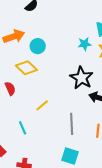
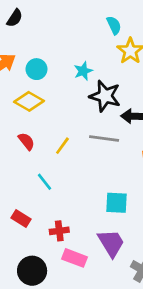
cyan star: (84, 44) -> (83, 71), moved
red semicircle: (10, 89) -> (26, 141), moved
gray line: (72, 124) -> (104, 138), moved, turned -65

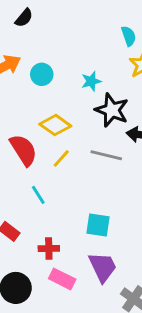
yellow diamond: (29, 101) -> (55, 125), moved
red semicircle: (26, 141) -> (23, 150), size x1.6
cyan square: (116, 203) -> (98, 225), moved

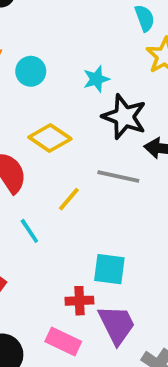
yellow line: (61, 158) -> (69, 199), moved
red cross: (49, 249) -> (79, 301), moved

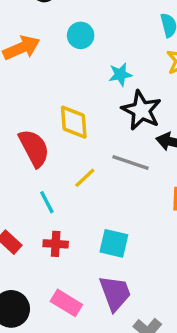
cyan circle: (31, 71) -> (81, 35), moved
yellow diamond: (50, 138) -> (74, 122), turned 45
red cross: (79, 301) -> (56, 244), moved

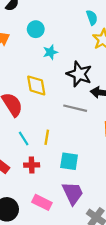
cyan star: (120, 74) -> (50, 52), moved
yellow line: (85, 178) -> (47, 137), moved, turned -32

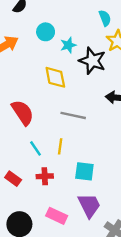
cyan star: (50, 52) -> (68, 45), moved
black star: (79, 74) -> (92, 61), moved
yellow diamond: (36, 85) -> (55, 77), moved
gray line: (75, 108) -> (73, 115), moved

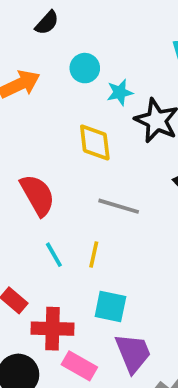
cyan square: (84, 171) -> (110, 306), moved
red cross: (45, 176) -> (53, 329), moved, size x1.5

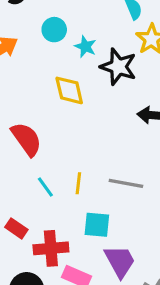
cyan star: (120, 92) -> (85, 47), turned -30
gray line: (119, 206) -> (126, 183), moved

